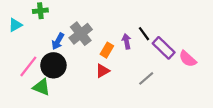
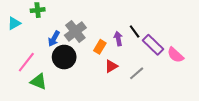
black circle: (53, 65) -> (64, 57), moved
red triangle: (103, 71) -> (111, 66), moved

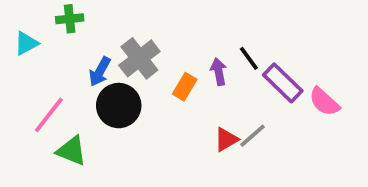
red triangle: (111, 66) -> (226, 139), moved

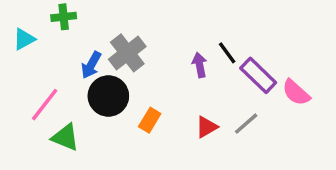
orange rectangle: (185, 87) -> (150, 120), moved
gray line: (253, 136) -> (246, 124), moved

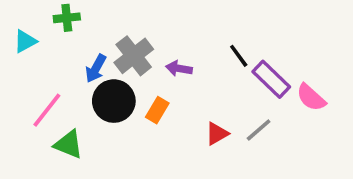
purple arrow: (200, 65) -> (179, 68), moved, turned -70
orange rectangle: (150, 120) -> (157, 110), moved

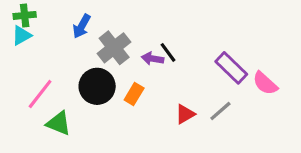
green cross: (67, 18) -> (25, 15), moved
black line: (239, 56) -> (168, 52), moved
blue arrow: (96, 68) -> (82, 26), moved

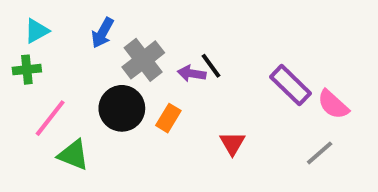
green cross: (25, 15) -> (27, 70), moved
cyan triangle: (22, 35) -> (37, 31), moved
gray line: (220, 111) -> (320, 153), moved
red triangle: (185, 114) -> (232, 143), turned -30

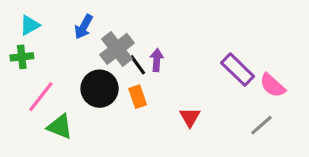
black line: (211, 66) -> (138, 65), moved
purple arrow: (192, 73) -> (157, 60), turned 85
orange rectangle: (168, 118) -> (138, 97), turned -50

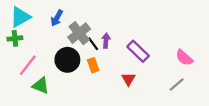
cyan triangle: (30, 25) -> (20, 17), size x1.5
purple rectangle: (238, 70) -> (138, 51), moved

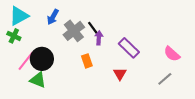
green cross: (15, 38) -> (14, 36), turned 32
black line: (93, 44) -> (93, 28), moved
black circle: (67, 60) -> (42, 59), moved

